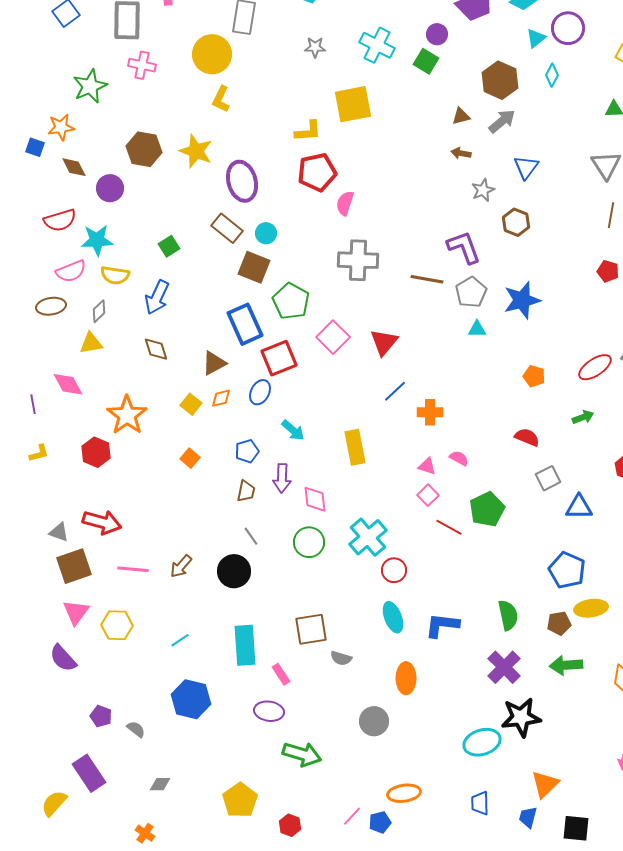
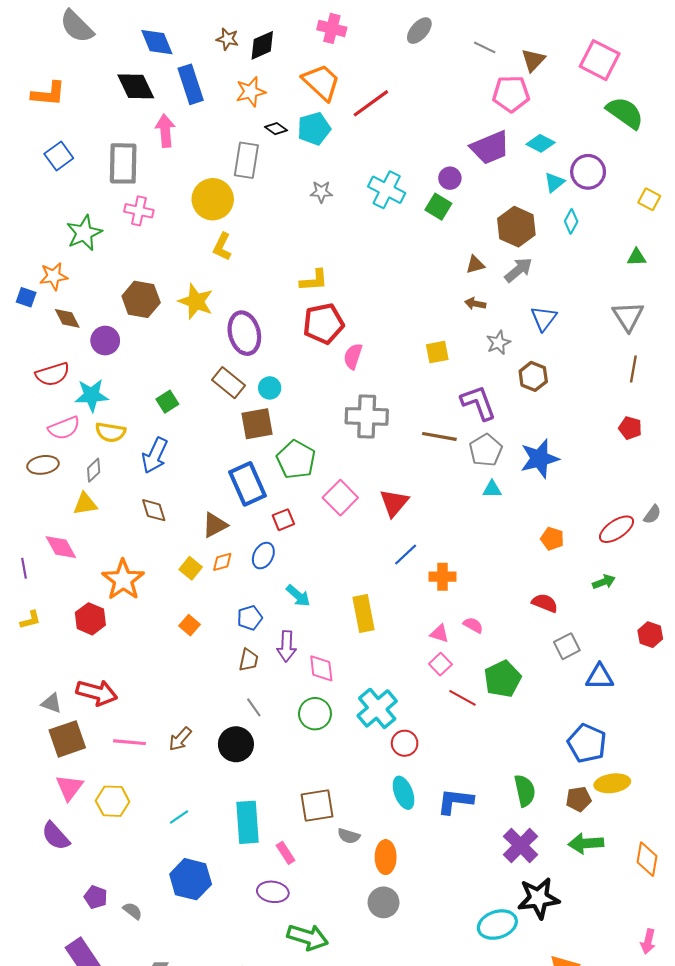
yellow square: (353, 104) -> (437, 352), moved, size x0.6
brown square: (254, 267) -> (257, 424), turned -32
red square: (279, 358) -> (283, 520), size x0.6
orange ellipse: (406, 678) -> (386, 857), moved

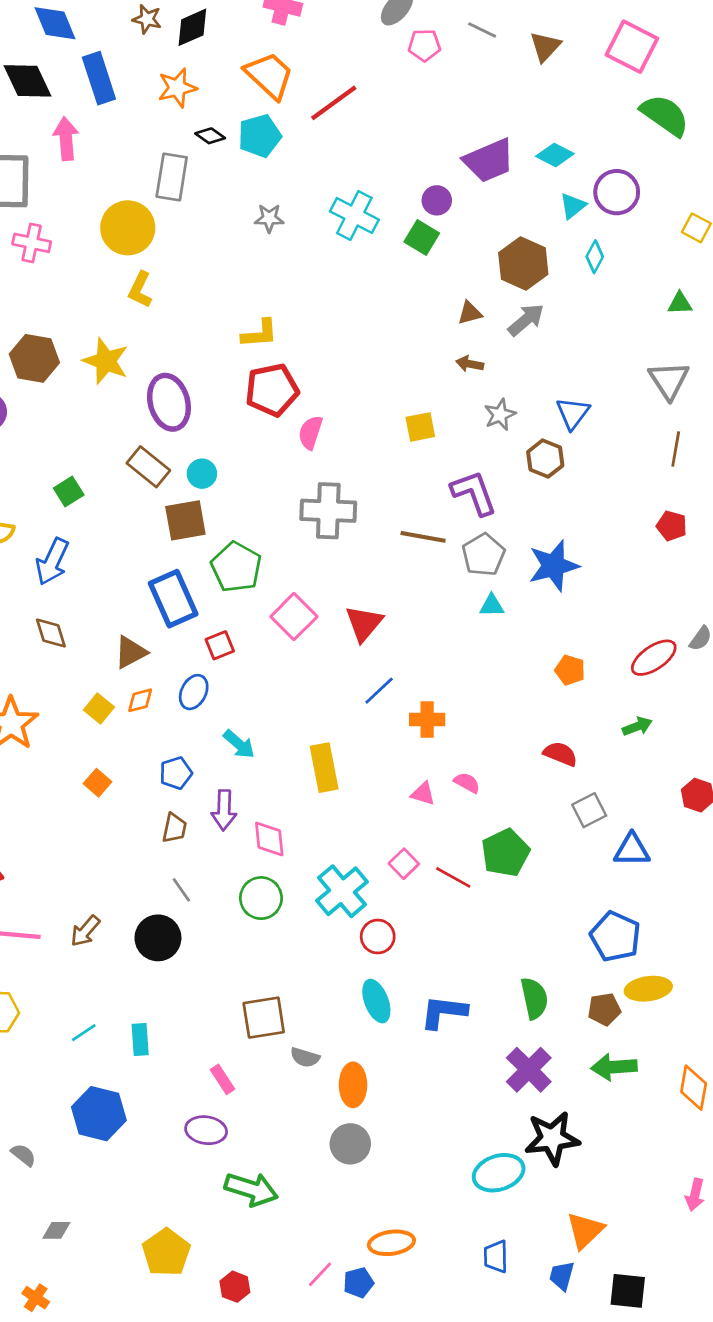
pink pentagon: (511, 94) -> (424, 45), moved, size x0.7
blue triangle: (544, 318) -> (573, 413), moved
pink square: (440, 664) -> (404, 864), moved
cyan rectangle: (248, 822) -> (140, 1040), moved, size x0.6

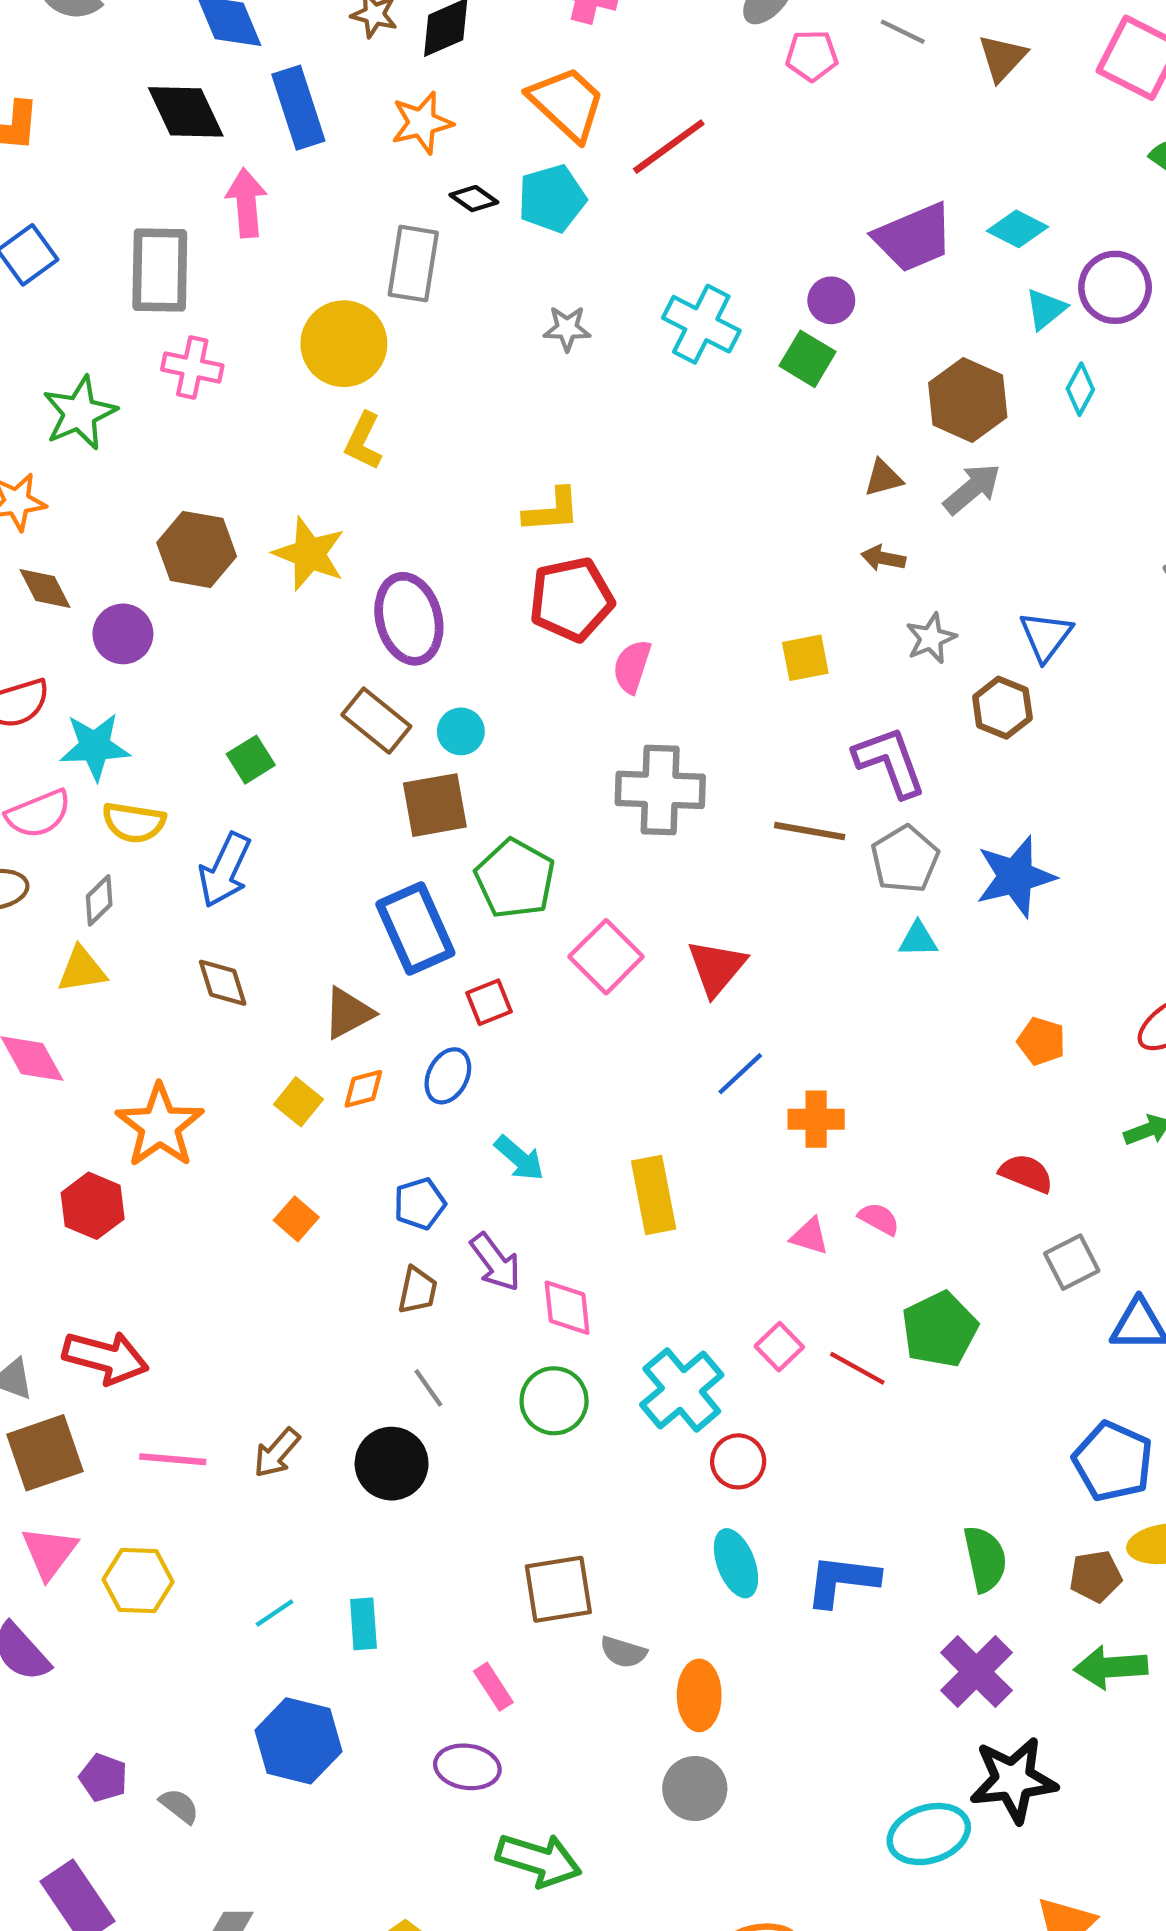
purple arrow: (224, 810) -> (496, 1262), turned -39

